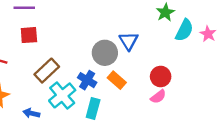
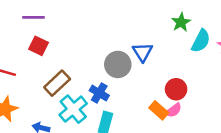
red square: (29, 35) -> (38, 46), turned 30
orange rectangle: (117, 80) -> (159, 110), moved

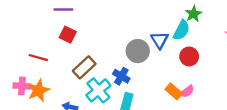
cyan semicircle: (201, 41) -> (181, 30), moved
red circle: (176, 89) -> (189, 56), moved

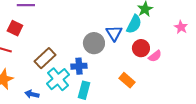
red square: (68, 35) -> (15, 28), moved
blue cross: (121, 76) -> (79, 66), turned -35
pink semicircle: (187, 91) -> (155, 56), moved

